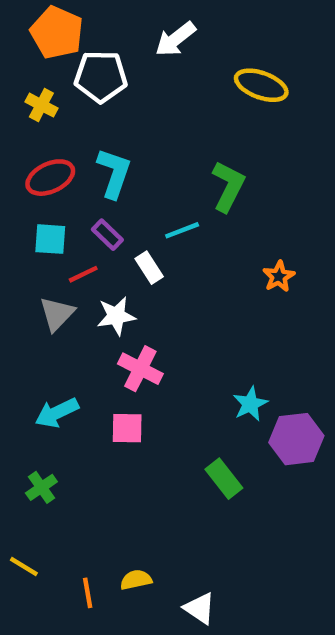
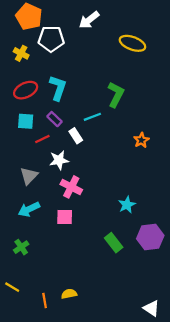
gray triangle: (57, 314) -> (29, 176), moved
purple hexagon: (296, 439) -> (150, 237), moved
white triangle: (200, 608) -> (151, 308), moved

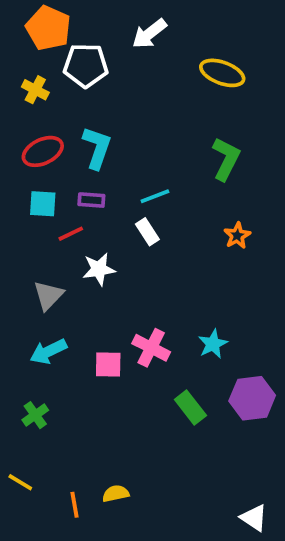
green L-shape: (116, 95) -> (226, 159), moved
purple rectangle: (55, 119) -> (91, 200), turned -40
white rectangle: (76, 136) -> (147, 232), moved
pink cross: (71, 187) -> (151, 348), moved

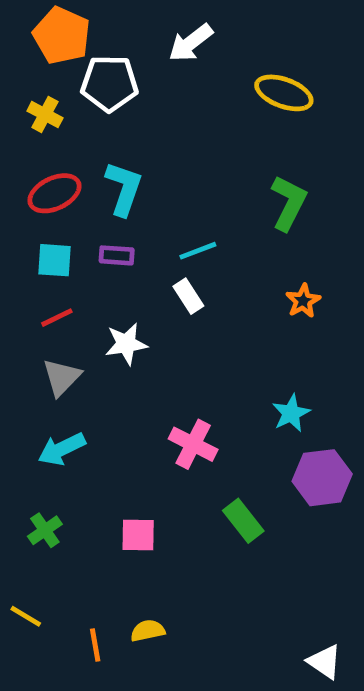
red line: (71, 234) -> (57, 318), moved
cyan star: (213, 344) -> (291, 413), moved
pink square: (108, 365) -> (138, 535), moved
purple hexagon: (252, 398) -> (322, 478), moved

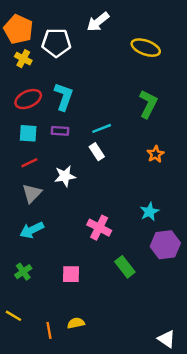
orange pentagon: (62, 36) -> (18, 29), moved

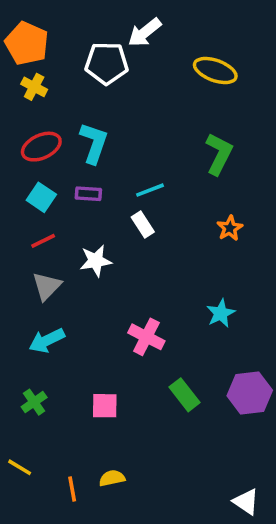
white pentagon: (56, 43) -> (107, 63), moved
cyan square: (28, 133) -> (41, 197), turned 30
purple hexagon: (165, 245) -> (250, 393), moved

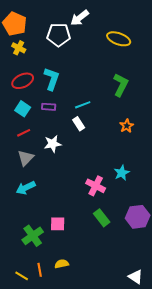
pink cross: (146, 337) -> (96, 186), moved
green cross: (34, 402) -> (33, 236), moved, size x1.5
yellow line: (20, 467) -> (22, 276), moved

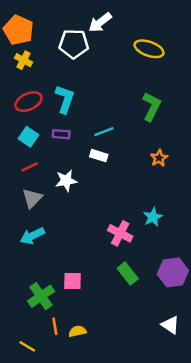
white rectangle: (79, 124) -> (99, 156), turned -40
orange line: (40, 270) -> (55, 326), moved
white triangle: (136, 277) -> (170, 325), moved

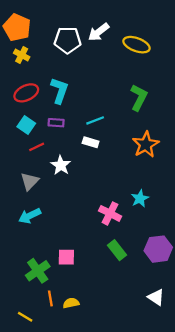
white arrow: (100, 22) -> (99, 32), moved
orange star: (159, 158) -> (146, 145), size x1.6
red line: (30, 167) -> (37, 147), moved
white star: (66, 181) -> (61, 165), turned -30

